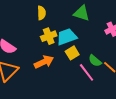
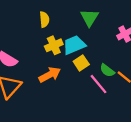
green triangle: (82, 13) -> (89, 18), turned 48

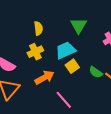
yellow cross: (54, 45) -> (35, 52), moved
pink line: (98, 84) -> (64, 100), moved

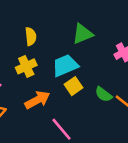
green triangle: (79, 26) -> (83, 34), turned 36

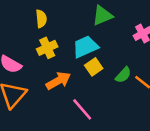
yellow semicircle: (31, 36) -> (41, 19), moved
green semicircle: (104, 94) -> (123, 75), turned -84

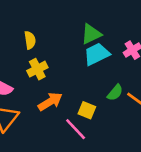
cyan trapezoid: (85, 47) -> (97, 54), moved
yellow square: (94, 67) -> (87, 110), moved, turned -30

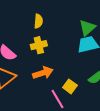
green triangle: (91, 34) -> (87, 28), turned -30

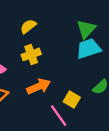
yellow semicircle: (38, 21) -> (28, 26), turned -128

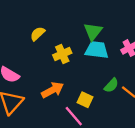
cyan trapezoid: (88, 49) -> (97, 50), turned 30
yellow cross: (31, 54) -> (62, 54), moved

